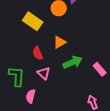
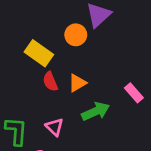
red semicircle: (38, 53) -> (50, 82), moved
pink rectangle: (100, 69) -> (134, 93), moved

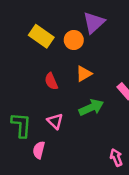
yellow rectangle: (39, 53) -> (41, 36), moved
orange triangle: (77, 83) -> (84, 74), moved

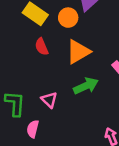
orange triangle: (84, 74) -> (78, 52), size x1.5
red semicircle: (51, 81) -> (42, 47), moved

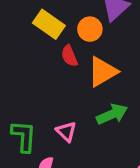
red semicircle: (42, 47) -> (69, 56), moved

